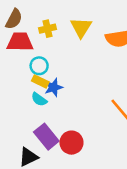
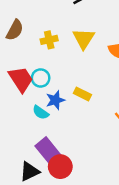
red trapezoid: (20, 42) -> (21, 79), moved, turned 56
yellow rectangle: (40, 81) -> (82, 94), moved
red circle: (71, 143) -> (60, 167), moved

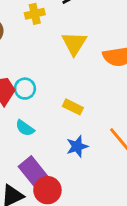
yellow cross: (49, 40) -> (35, 14), moved
blue star: (55, 100) -> (77, 146), moved

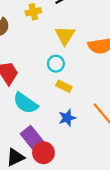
cyan circle: (25, 89) -> (56, 64), moved
cyan semicircle: (25, 128) -> (25, 103), size x1.6

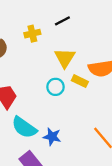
yellow rectangle: (64, 86) -> (80, 81), moved
blue star: (67, 118) -> (52, 137), moved, turned 30

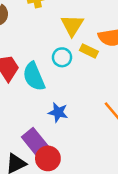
cyan semicircle: (24, 127) -> (34, 77), moved, turned 32

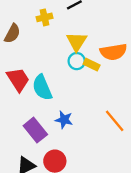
cyan circle: (62, 57) -> (77, 61), moved
purple rectangle: (35, 142) -> (35, 130), moved

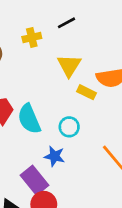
cyan circle: (77, 61) -> (69, 127), moved
purple rectangle: (35, 130) -> (34, 180), moved

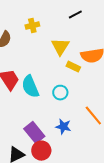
black line: (66, 23) -> (75, 15), moved
blue star: (54, 156) -> (63, 127), moved

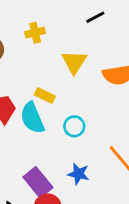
yellow rectangle: (73, 67) -> (45, 96), moved

